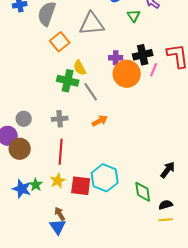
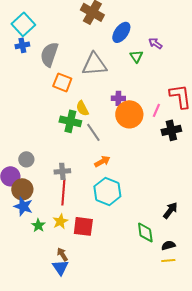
orange square: (60, 42) -> (62, 82), turned -30
black cross: (143, 55) -> (171, 130), moved
gray cross: (60, 119) -> (62, 171), moved
cyan hexagon: (105, 178) -> (107, 191), moved
blue star: (22, 189) -> (23, 206), moved

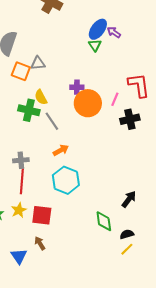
blue ellipse: (121, 32) -> (98, 29), moved
gray triangle: (94, 64) -> (38, 63), moved, size x0.6
brown arrow: (62, 254) -> (40, 243), moved
yellow line: (168, 260) -> (127, 249), turned -40

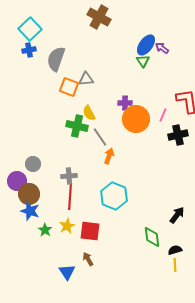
orange arrow: (61, 150) -> (109, 156), moved, turned -42
yellow line: (127, 249) -> (175, 265), turned -48

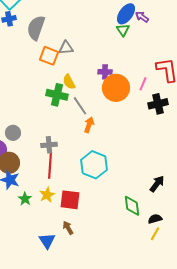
yellow line: (175, 265) -> (155, 234), turned 32

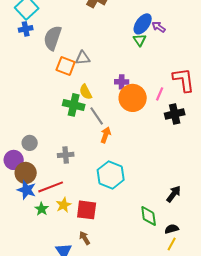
red line: (50, 166) -> (51, 187), moved, turned 65

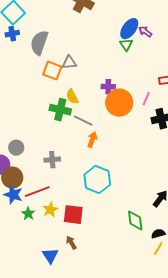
gray line: (97, 116) -> (83, 121), turned -30

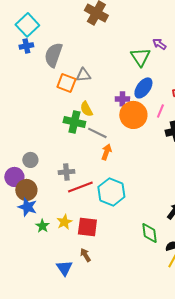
blue ellipse: (129, 29) -> (143, 88), moved
green triangle: (126, 45) -> (140, 57), size x1.5
red line: (37, 192) -> (80, 187), moved

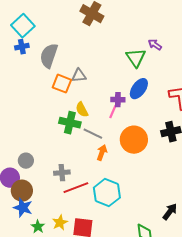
pink line: (160, 111) -> (113, 112), moved
orange circle: (133, 115) -> (134, 140), moved

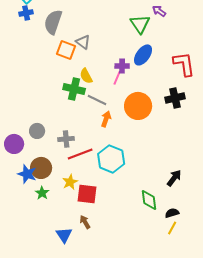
gray triangle: (79, 76) -> (83, 42), turned 42
gray circle: (26, 161) -> (37, 131), moved
brown circle: (22, 191) -> (41, 168), moved
yellow star: (60, 223) -> (70, 182), moved

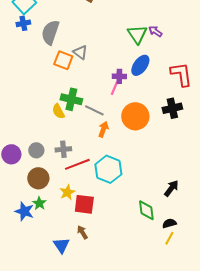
purple arrow: (159, 11) -> (155, 31), moved
yellow semicircle: (86, 76) -> (58, 111), moved
gray circle: (37, 131) -> (36, 150), moved
blue star: (27, 174) -> (24, 211), moved

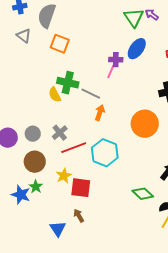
gray triangle: (80, 52) -> (24, 36), moved
orange circle: (135, 116) -> (145, 124), moved
gray cross: (63, 149) -> (60, 133), turned -35
green diamond: (146, 210) -> (143, 194), turned -40

